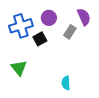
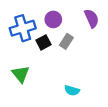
gray rectangle: (70, 32) -> (66, 41), moved
cyan semicircle: (66, 83) -> (72, 90), turned -72

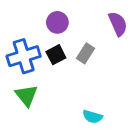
purple circle: (53, 19) -> (57, 22), moved
blue cross: (23, 28) -> (24, 56), moved

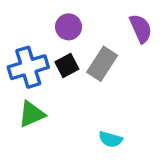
gray rectangle: (86, 53) -> (102, 64), size x1.4
green triangle: (26, 96) -> (32, 114), turned 45

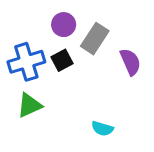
purple semicircle: (141, 29) -> (130, 62), moved
gray rectangle: (102, 64) -> (95, 39), moved

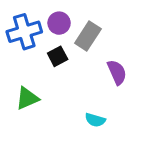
blue cross: (26, 62) -> (24, 32), moved
purple semicircle: (130, 62) -> (117, 72), moved

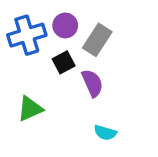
purple semicircle: (117, 72) -> (92, 83), moved

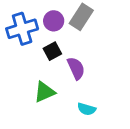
gray rectangle: (97, 40) -> (81, 17), moved
green triangle: (30, 109) -> (44, 92), moved

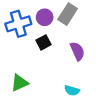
purple semicircle: (76, 68) -> (77, 51), moved
green triangle: (44, 92) -> (19, 83), moved

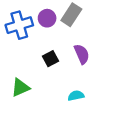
black square: (43, 42) -> (51, 59), moved
cyan semicircle: (72, 90) -> (76, 96), turned 152

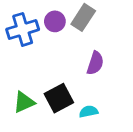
purple semicircle: (82, 54) -> (95, 63), turned 42
black square: (51, 59) -> (59, 98), moved, size x1.5

